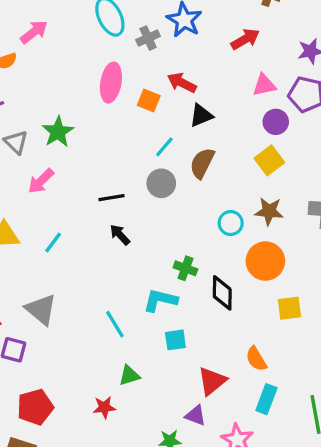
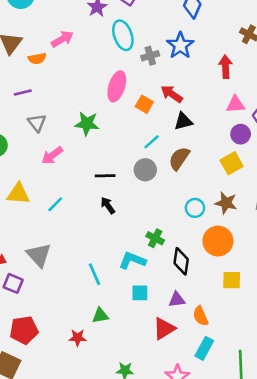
red arrow: (245, 39) -> (226, 67), turned -70
green star: (58, 132) -> (87, 124), moved, turned 30
purple triangle: (196, 415) -> (177, 300), moved, turned -36

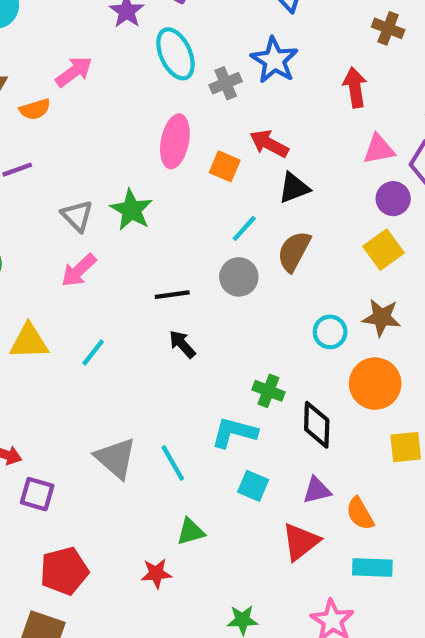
gray triangle: (37, 123) -> (77, 216), moved
green star: (87, 124) -> (131, 210), turned 30
gray triangle: (39, 255) -> (116, 458), moved
cyan square: (140, 293) -> (253, 486), turned 30
cyan rectangle: (204, 348) -> (372, 567), turned 70

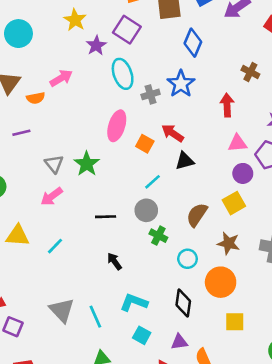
brown semicircle: (294, 251) -> (197, 215), moved
cyan circle: (330, 332) -> (188, 259), moved
black arrow: (182, 344) -> (114, 261), moved
green cross: (268, 391) -> (158, 236), moved

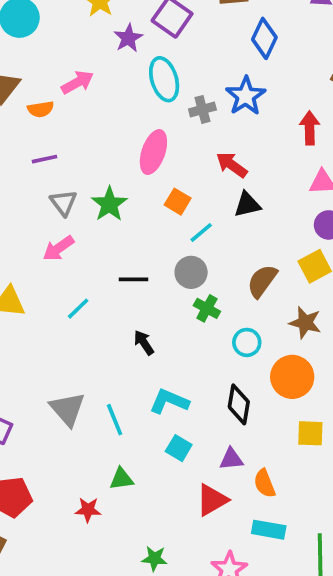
purple line: (21, 133) -> (44, 159), moved
orange square: (145, 144) -> (178, 202), moved
cyan line: (55, 246) -> (78, 309), moved

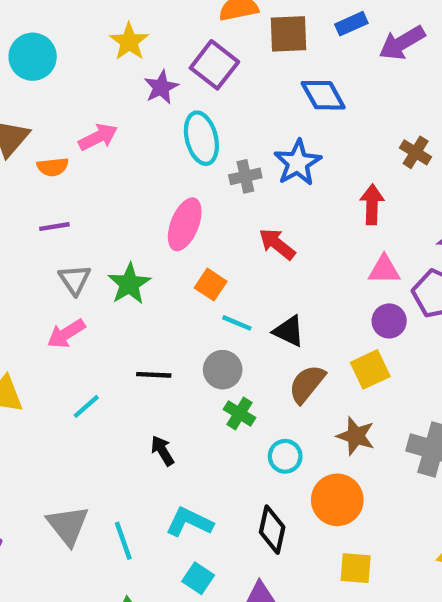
blue diamond: (264, 38) -> (323, 95), turned -57
black triangle: (247, 205) -> (289, 331), moved, turned 36
cyan line: (201, 233) -> (237, 323), turned 60

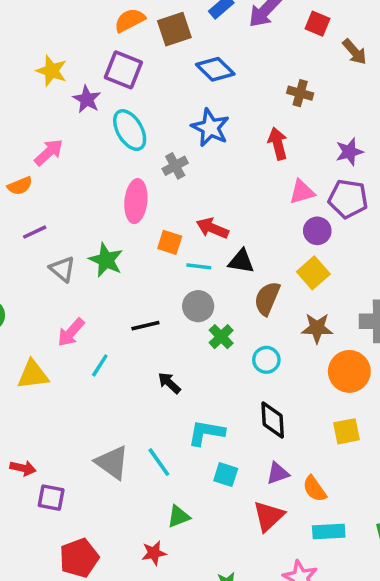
gray cross: (245, 176) -> (175, 166), moved
red arrow: (277, 244) -> (212, 228), moved
pink arrow: (66, 334) -> (71, 332), moved
green cross: (240, 413) -> (221, 337), turned 30
orange circle: (337, 500) -> (349, 371), moved

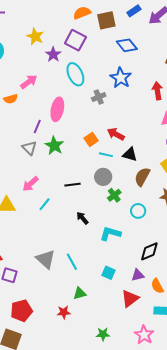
pink ellipse: (136, 201) -> (57, 109), moved
purple line: (35, 232) -> (37, 126), moved, turned -48
orange square: (170, 242) -> (91, 139), turned 32
black diamond: (273, 420) -> (149, 251), moved, turned 65
cyan L-shape: (206, 433) -> (110, 234), moved

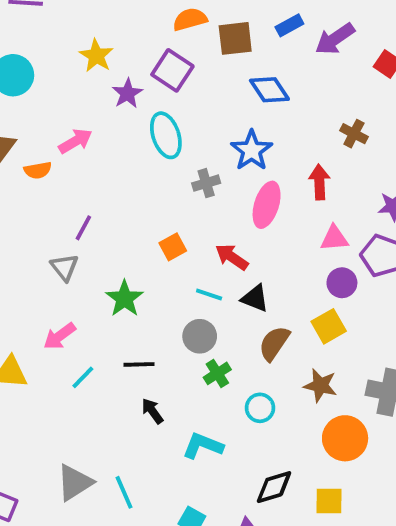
pink ellipse: (57, 109) -> (267, 205), moved
orange square: (91, 139) -> (173, 247), moved
green star: (54, 146) -> (125, 299), moved
black line: (73, 185) -> (139, 364), moved
gray triangle: (46, 259) -> (75, 483), turned 40

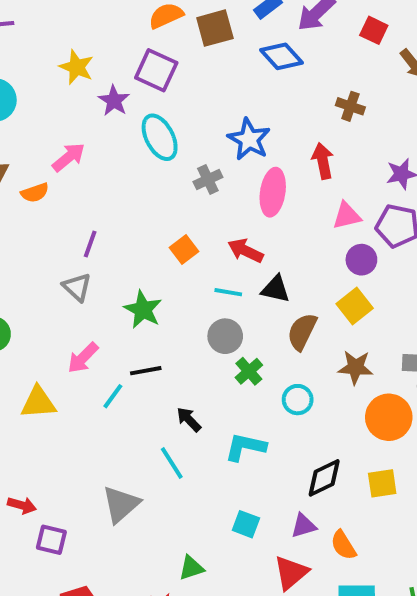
blue diamond: (269, 90) -> (282, 56), moved
black line: (139, 364) -> (146, 371), moved
cyan line: (124, 492) -> (172, 463), moved

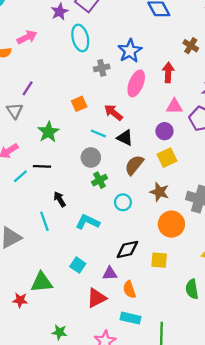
purple circle: (361, 260) -> (164, 131), moved
green triangle: (191, 568) -> (42, 282), size x1.5

